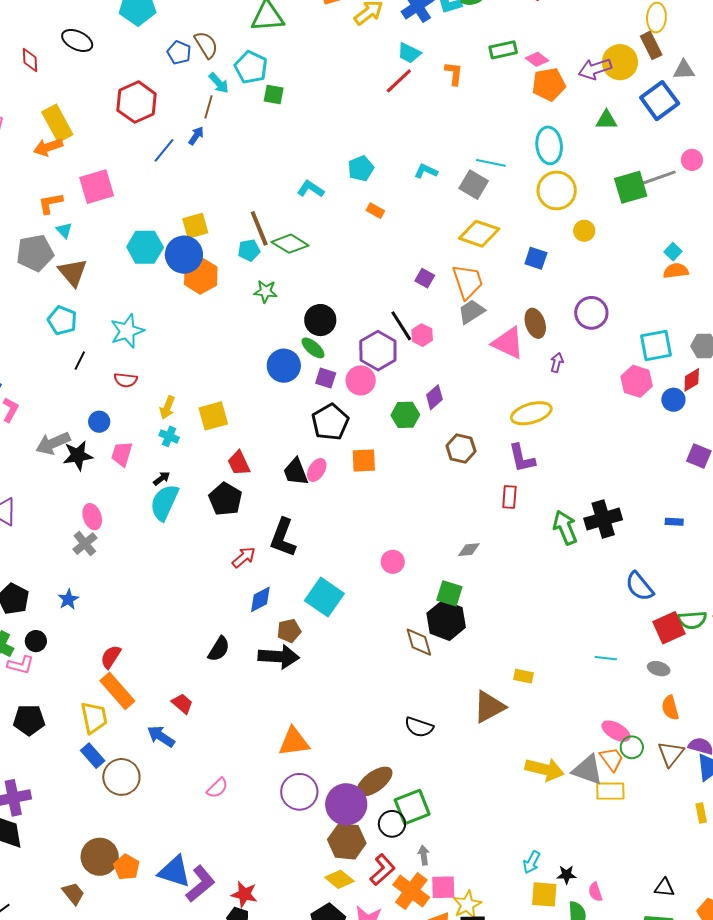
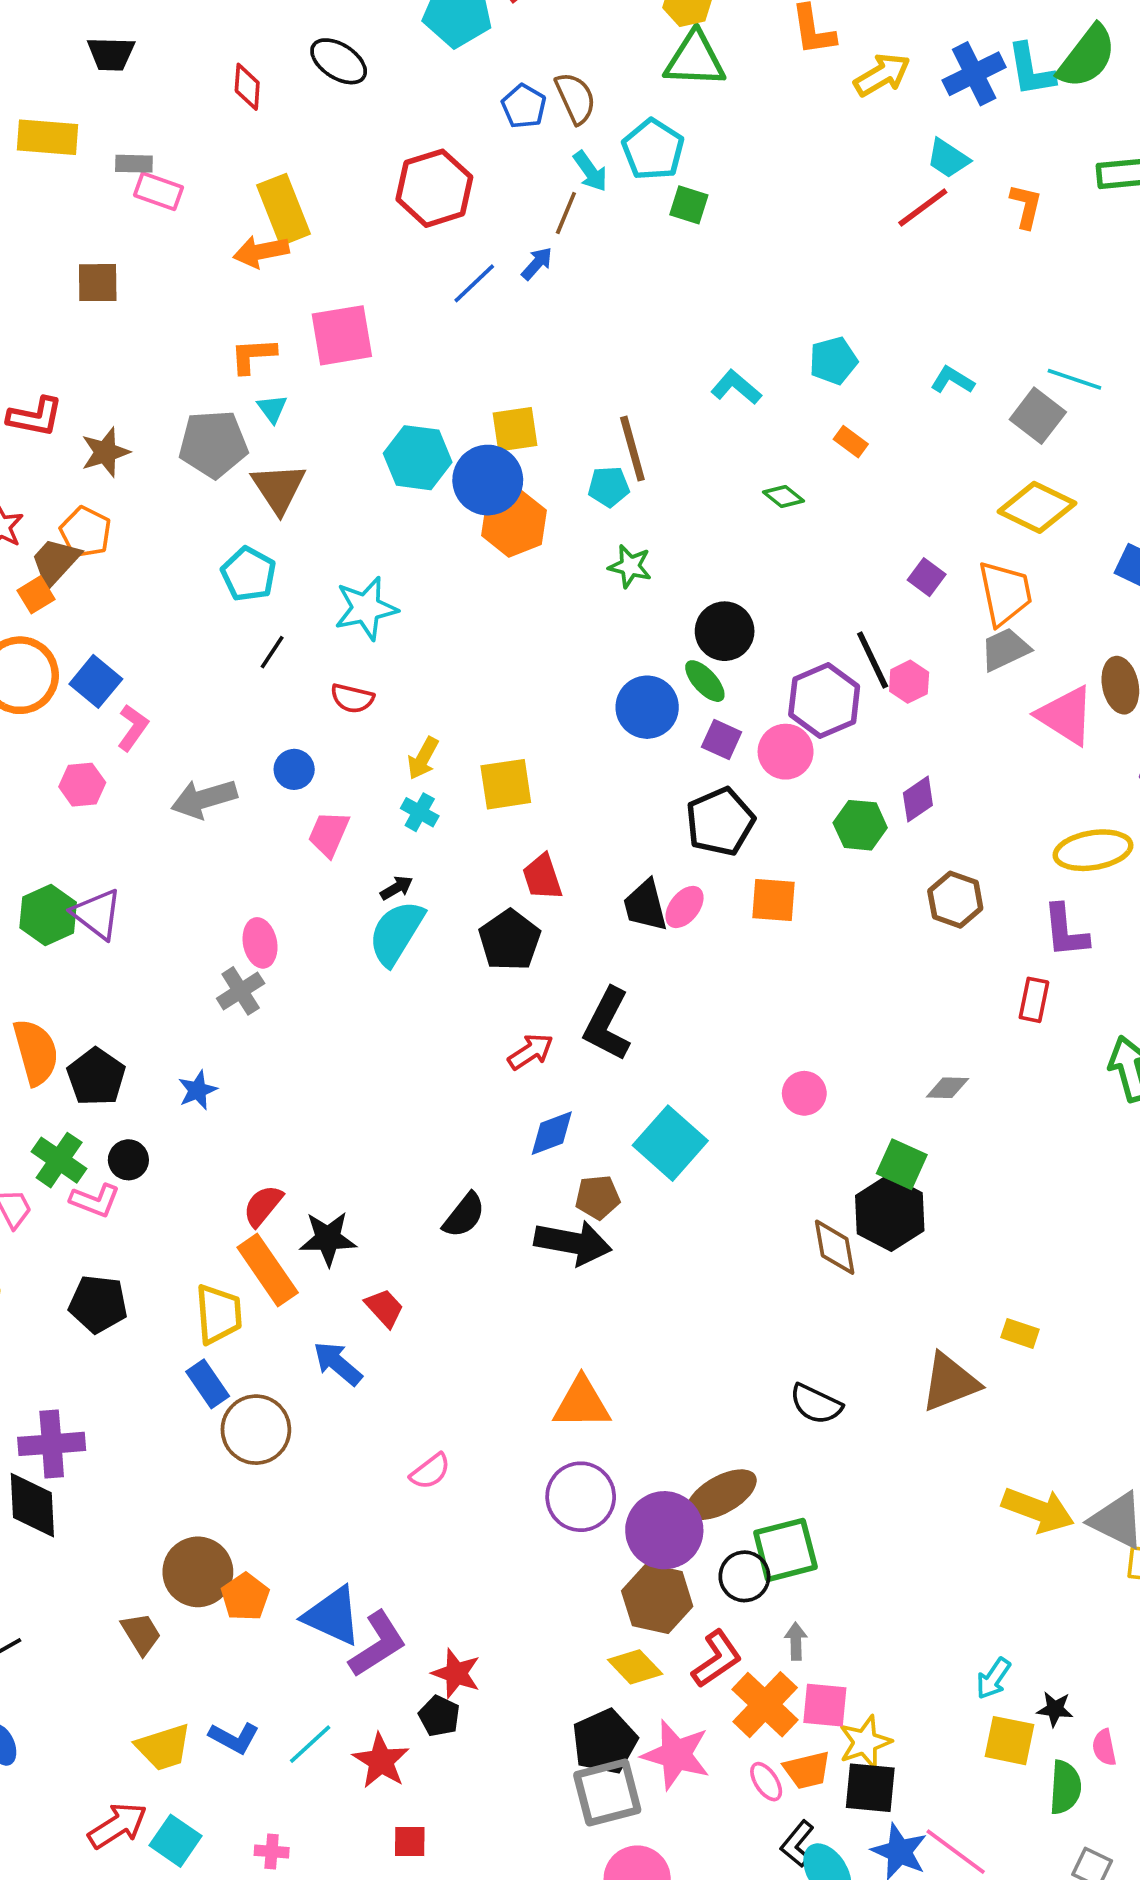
green diamond: (290, 244) -> (784, 497), moved, size x0.6
black star: (78, 455) -> (328, 1239), moved

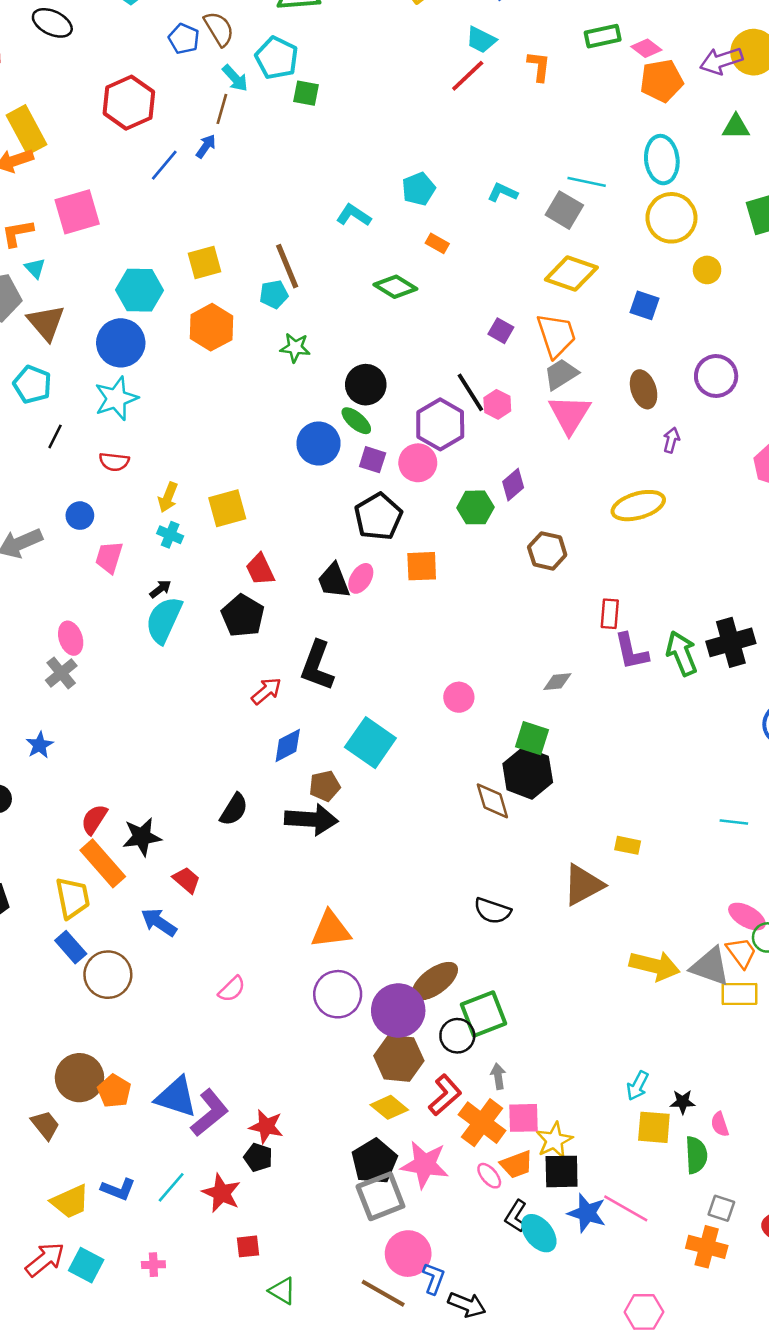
blue circle: (488, 480) -> (121, 343), moved
green diamond: (784, 497) -> (395, 287), size x1.5
pink triangle: (1066, 715) -> (570, 414), moved, turned 36
purple L-shape: (1066, 931) -> (631, 652), moved

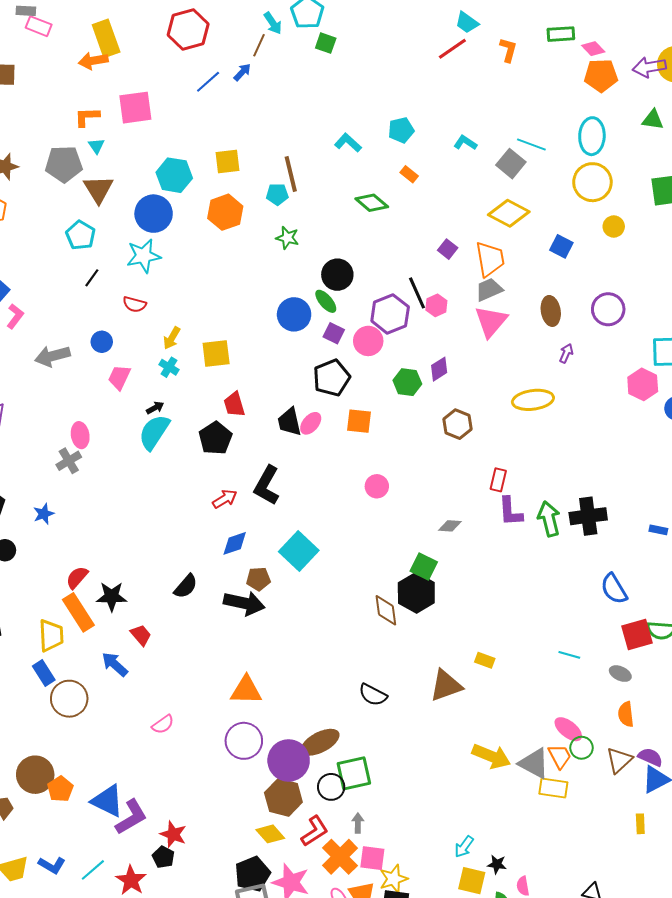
pink circle: (459, 697) -> (377, 486), moved

